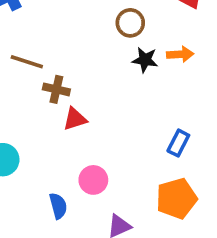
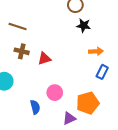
orange arrow: (180, 54) -> (96, 51), moved
brown cross: (56, 89) -> (22, 51), moved
orange pentagon: (176, 198) -> (88, 103), moved

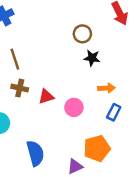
brown line: (18, 27) -> (15, 59), turned 54
pink circle: (55, 93) -> (74, 107), moved
blue semicircle: (35, 107) -> (35, 153), size x1.5

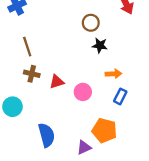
orange pentagon: (97, 148) -> (104, 131), turned 30

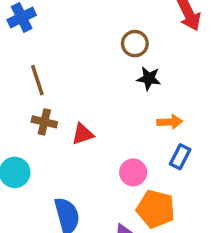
pink circle: (83, 92) -> (133, 172), moved

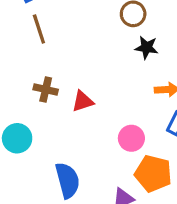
brown line: (37, 80) -> (39, 29), moved

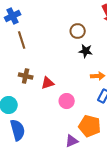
pink circle: (131, 138) -> (67, 101), moved
blue semicircle: (68, 180) -> (18, 130), moved

